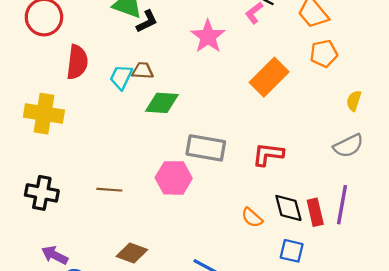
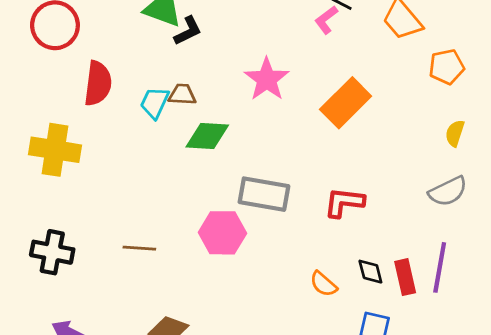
pink star: (208, 36) -> (267, 79), moved
orange pentagon: (324, 54) -> (447, 67), moved
black diamond: (288, 208) -> (370, 272), size x0.7

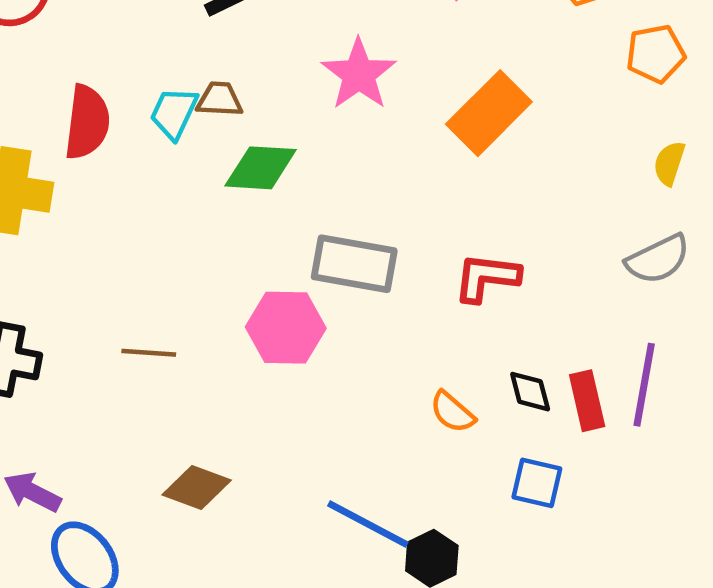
red semicircle: (98, 83) -> (87, 122), moved

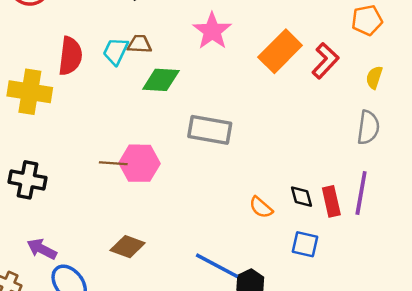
gray semicircle: (658, 259) -> (368, 127), turned -56
red L-shape: (487, 277) -> (325, 61), moved, turned 126
pink hexagon: (286, 328) -> (139, 163), moved
brown line: (149, 353) -> (113, 163), moved

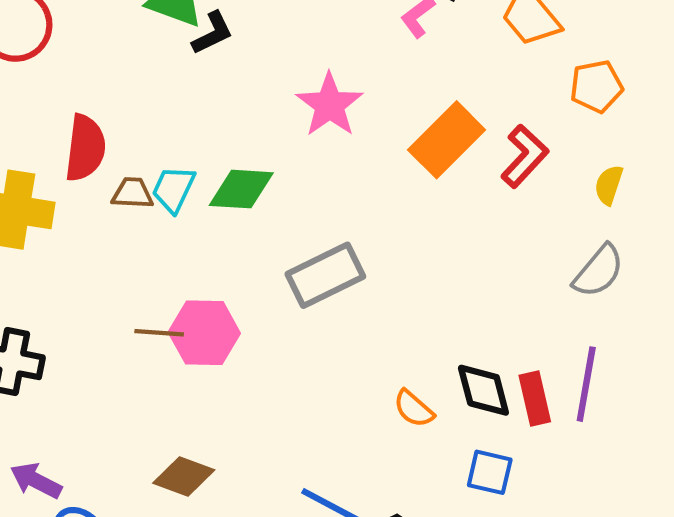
brown trapezoid: (139, 44) -> (132, 193), moved
cyan trapezoid: (116, 51) -> (174, 189), moved
gray semicircle: (368, 127) -> (598, 271), turned 32
gray rectangle: (210, 130) -> (325, 275), turned -36
black diamond: (301, 197) -> (483, 390), size x1.4

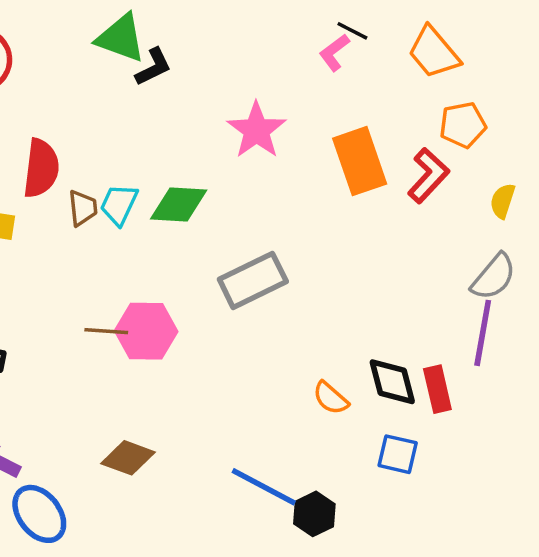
orange pentagon: (596, 86) -> (463, 125), moved
orange rectangle: (447, 140) -> (360, 161), turned -64
brown trapezoid: (132, 193) -> (83, 208), turned 81
purple line: (586, 384) -> (483, 333), moved

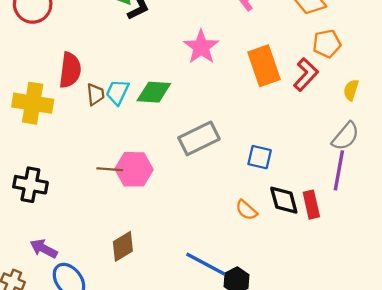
blue square: (398, 454) -> (260, 157), moved
brown diamond: (128, 458) -> (123, 246), turned -52

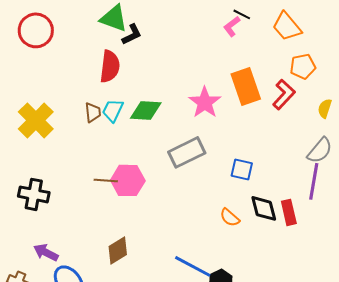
pink star: (201, 47) -> (205, 102), moved
red semicircle: (70, 70) -> (110, 66), moved
yellow cross: (33, 103) -> (36, 120), turned 36

